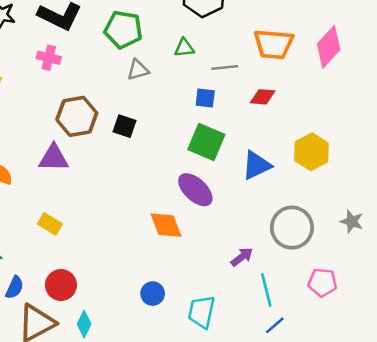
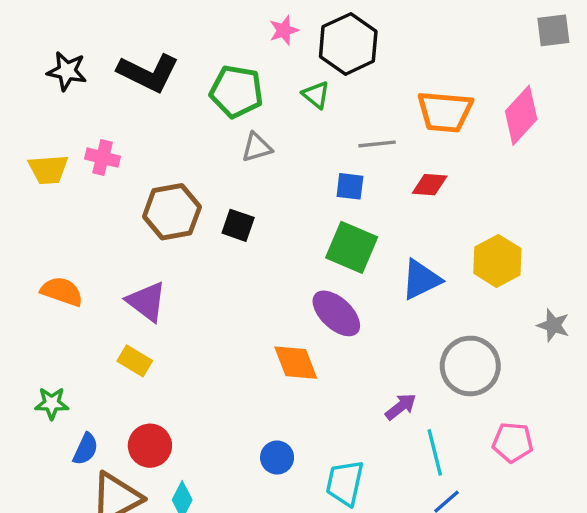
green triangle: (184, 48) -> (316, 95), moved, turned 45
pink cross: (49, 58) -> (102, 158), moved
purple triangle: (54, 158) -> (147, 302), moved, turned 36
gray star: (352, 221) -> (553, 325), moved

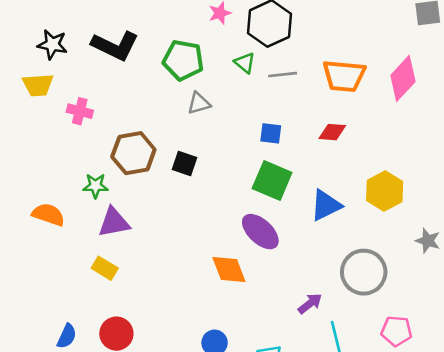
gray line: (377, 144) -> (283, 75), moved
yellow trapezoid: (48, 169) -> (38, 85), moved
purple triangle: (147, 302) -> (114, 222), turned -48
green star: (52, 403) -> (95, 186), moved

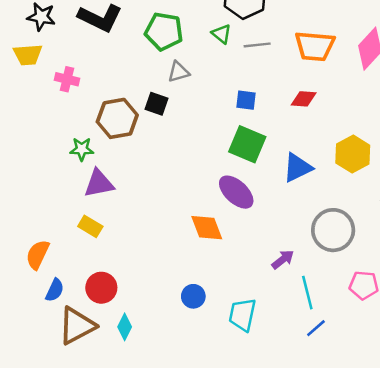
black square: (184, 164) -> (157, 104), moved
orange semicircle: (48, 215) -> (38, 255), moved, turned -84

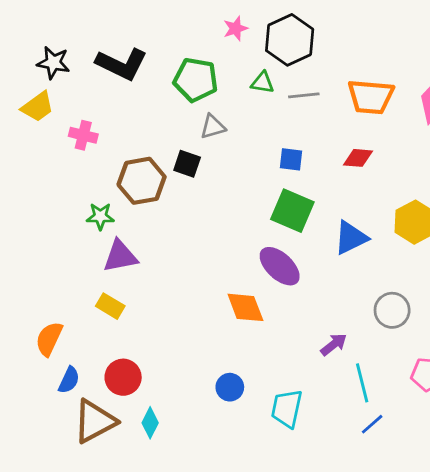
green triangle: (222, 34) -> (263, 83), turned -30
yellow trapezoid: (28, 55) -> (38, 107), turned -32
gray circle: (333, 230) -> (392, 310), size x0.7

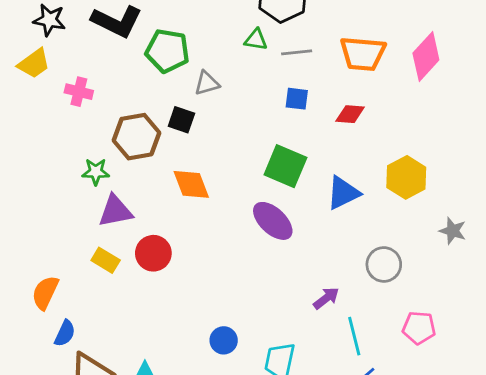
green pentagon: (196, 80) -> (167, 51), moved
blue square: (291, 159) -> (297, 99), moved
orange diamond: (245, 307) -> (191, 184), moved
red circle: (123, 377) -> (153, 253), moved

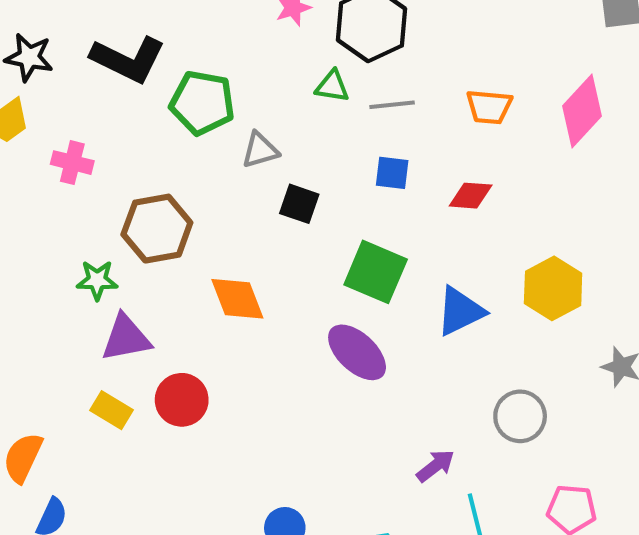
orange trapezoid: (363, 54) -> (489, 107), size x0.7
black square: (181, 120) -> (299, 204), moved

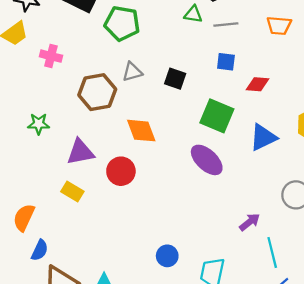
gray triangle: (260, 150) -> (132, 72), moved
red diamond: (471, 196) -> (258, 84), moved
green star: (97, 280) -> (39, 124), moved
red circle: (182, 400) -> (121, 171), moved

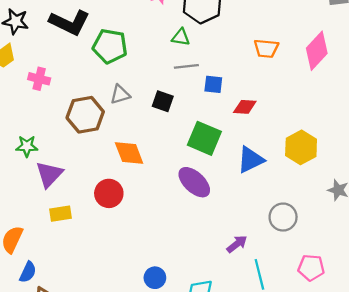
gray line: (226, 24) -> (186, 66), moved
purple triangle: (80, 152) -> (49, 174), moved, turned -36
yellow rectangle: (72, 192) -> (60, 214), turned -40

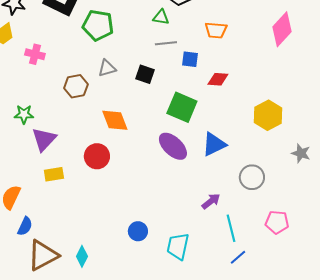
orange trapezoid: (266, 48) -> (216, 30), moved
brown hexagon: (85, 115) -> (76, 86), size x0.7
blue triangle: (250, 160) -> (214, 144), moved

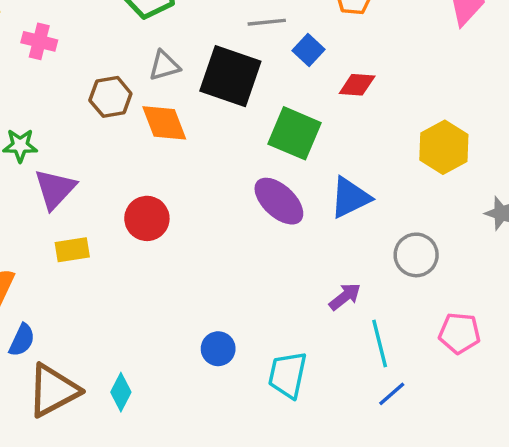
blue square: (190, 59) -> (308, 50), turned 36
black square: (145, 74) -> (230, 76), size x1.8
orange diamond: (115, 120) -> (164, 123), moved

